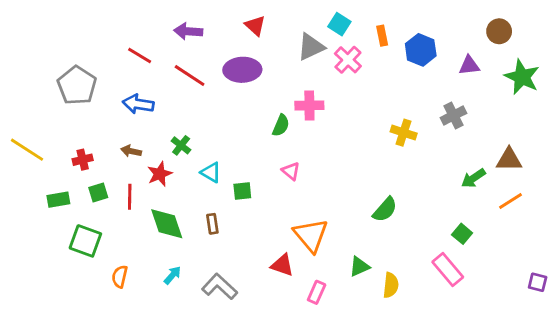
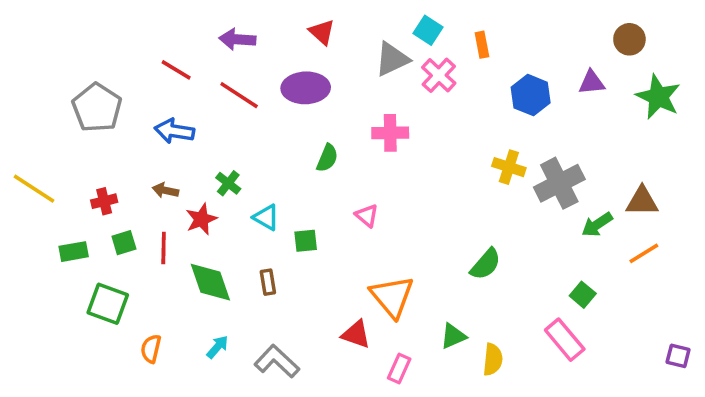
blue hexagon: (421, 50) -> (531, 95), moved
gray cross: (453, 115) -> (559, 183), moved, size x1.5
green semicircle: (281, 125) -> (327, 158), moved

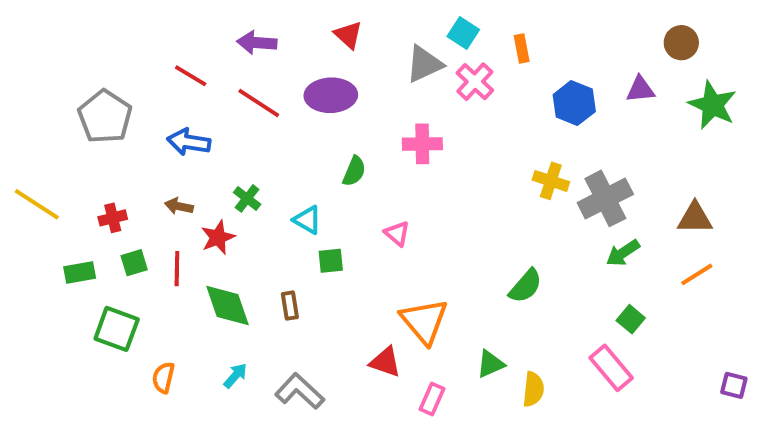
cyan triangle: (266, 217) -> (307, 220), moved
green arrow: (597, 225) -> (623, 253), moved

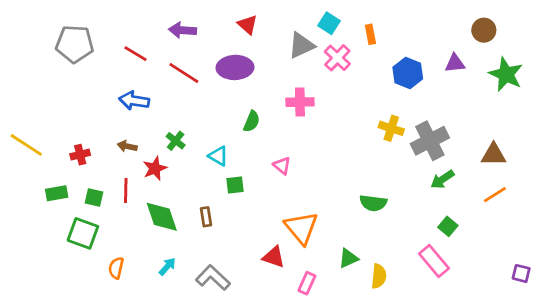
gray pentagon: (105, 117) -> (75, 44), moved, turned -30
green square: (134, 263) -> (94, 197), moved, turned 30
green semicircle: (526, 286) -> (373, 203), turned 56

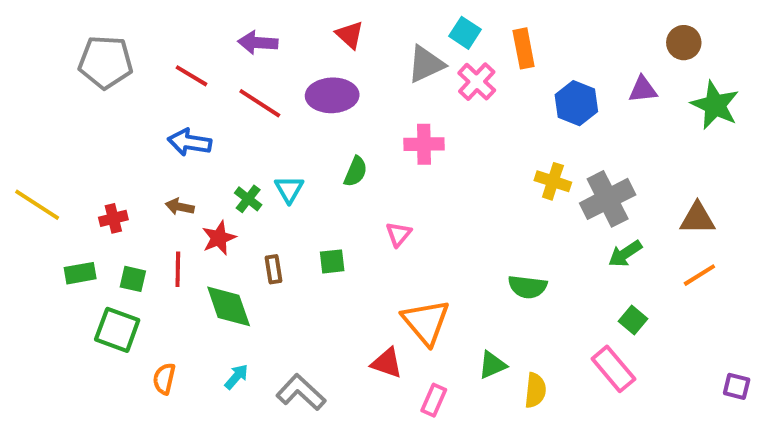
orange rectangle: (370, 34) -> (524, 48), size x1.4
cyan triangle: (218, 156) -> (289, 189), moved, turned 30
pink triangle: (282, 166) -> (399, 234), turned 30
brown rectangle: (206, 217) -> (274, 269), moved

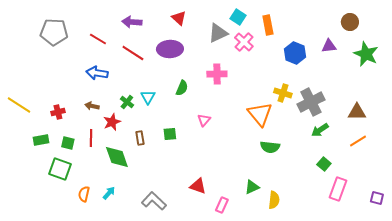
orange triangle: (426, 322) -> (260, 114), moved
pink rectangle: (613, 369) -> (338, 189), moved, turned 60
cyan arrow: (236, 377) -> (109, 193), moved

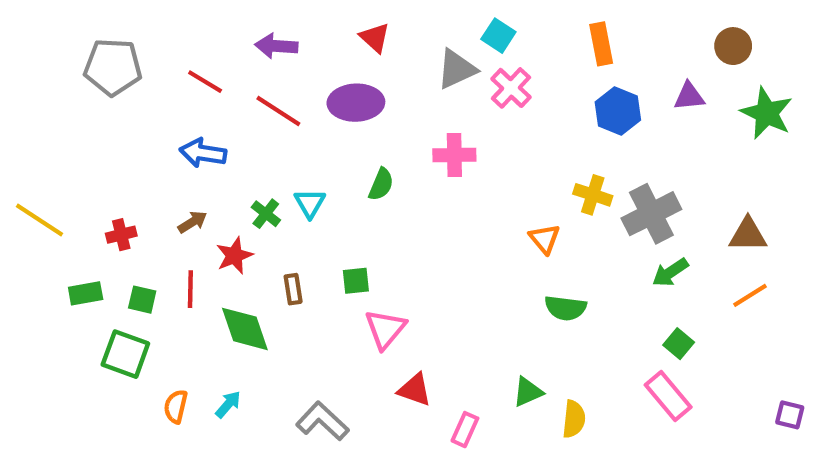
orange rectangle: (268, 25) -> (601, 44), moved
brown arrow: (92, 106) -> (192, 222), turned 136
orange triangle: (260, 114) -> (545, 239), size x0.6
pink triangle: (204, 120) -> (385, 329), moved, size x1.5
pink rectangle: (338, 189) -> (668, 396), moved, turned -60

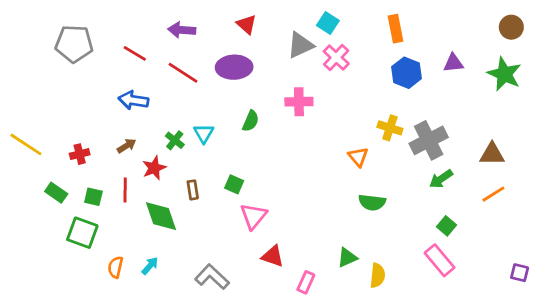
brown circle: (733, 46) -> (511, 27), moved
green square: (356, 281) -> (234, 184), turned 30
green rectangle: (86, 293) -> (56, 193), turned 45

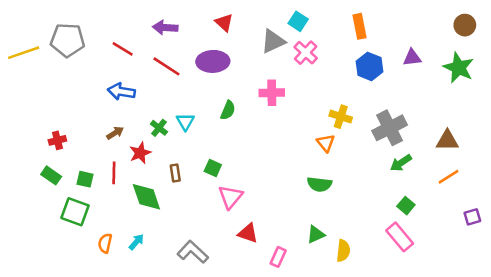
yellow cross: (390, 128) -> (341, 117), moved
yellow line: (26, 144) -> (24, 53), moved, turned -52
red cross: (80, 154) -> (57, 140), moved
green semicircle: (372, 202) -> (319, 184), moved
purple square: (520, 273) -> (472, 217), moved, turned -30

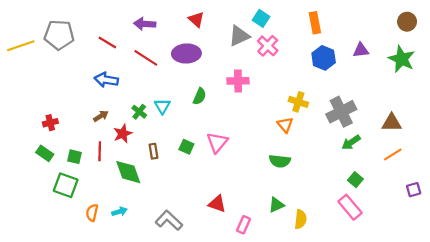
pink triangle: (230, 197) -> (217, 142), moved
cyan arrow: (136, 242) -> (119, 212), turned 32

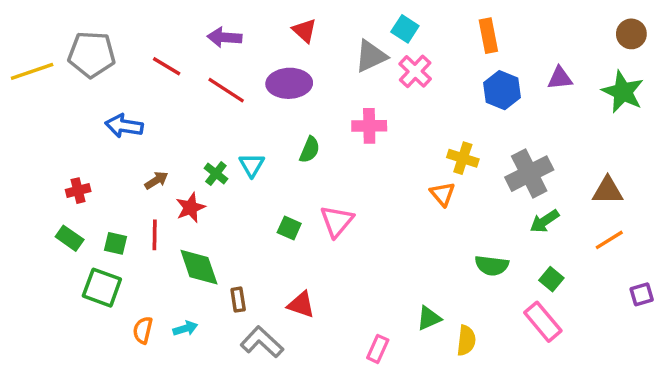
blue arrow: (106, 80) -> (124, 126), moved
brown rectangle: (153, 151) -> (238, 300), moved
green semicircle: (280, 161) -> (492, 265), moved
red triangle: (217, 204) -> (301, 305), moved

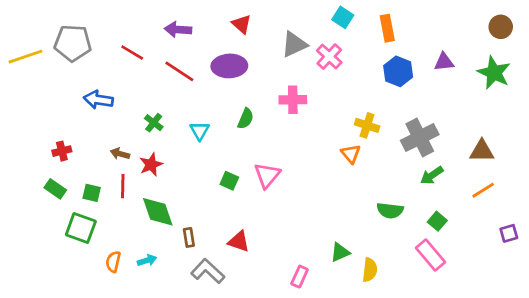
cyan square: (405, 29) -> (343, 17), moved
green cross: (216, 174) -> (154, 123), moved
brown arrow: (156, 180) -> (120, 154), moved, turned -132

